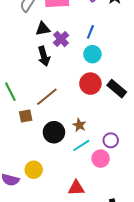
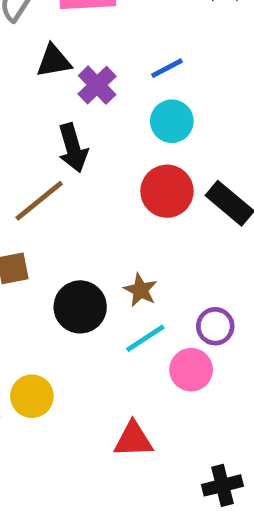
blue line: (90, 32) -> (167, 68), turned 40
black arrow: (44, 56) -> (73, 148), moved
brown line: (47, 97) -> (39, 201), moved

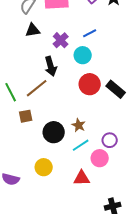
black triangle: (54, 61) -> (33, 30), moved
cyan circle: (172, 121) -> (83, 55), moved
yellow circle: (32, 396) -> (44, 167), moved
red triangle: (133, 440) -> (82, 178), moved

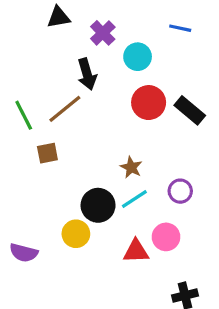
blue line: (90, 33) -> (180, 28), moved, turned 40
black circle: (54, 132) -> (98, 205), moved
pink circle: (100, 158) -> (166, 237), moved

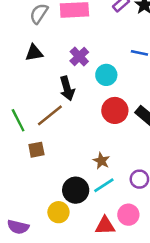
black triangle: (58, 17) -> (34, 53), moved

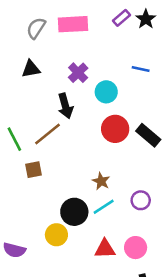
pink circle: (128, 215) -> (136, 248), moved

